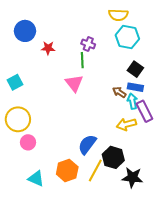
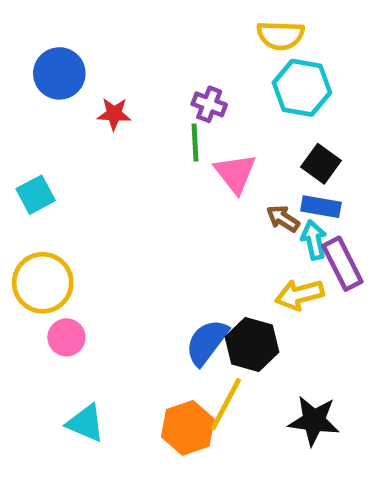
pink triangle: (74, 83) -> (235, 173), moved
black hexagon: (113, 157) -> (252, 345), moved
orange hexagon: (67, 170) -> (188, 428), moved

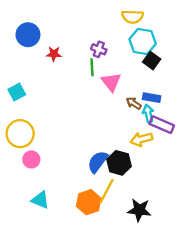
black square: (321, 164) -> (152, 61), moved
purple rectangle: (342, 264) -> (162, 125), turned -40
black star: (314, 421) -> (139, 210), moved

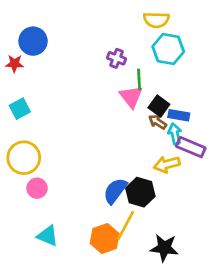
red star: (54, 54) -> (14, 64), moved
black square: (152, 61) -> (159, 106), moved
green line: (92, 67) -> (139, 79), moved

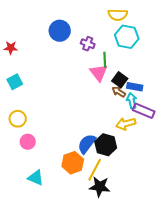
blue circle: (33, 41) -> (60, 31), moved
yellow circle: (24, 158) -> (18, 119), size x0.7
orange hexagon: (105, 239) -> (73, 163), moved
black star: (164, 248) -> (100, 187), moved

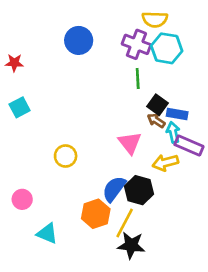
purple cross: (88, 44) -> (136, 44), moved, size x1.5
pink triangle: (99, 73) -> (130, 143), moved
yellow circle: (18, 119) -> (66, 156), moved
pink circle: (28, 142) -> (22, 199), moved

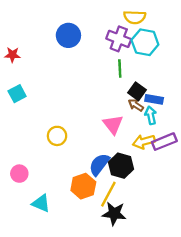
purple rectangle: (189, 145) -> (164, 142), moved, turned -45

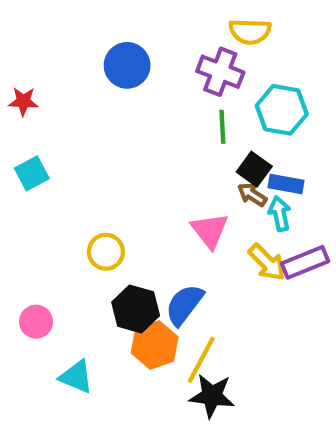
cyan hexagon: (145, 42) -> (282, 110), moved
yellow arrow: (144, 142) -> (267, 262), turned -120
black hexagon: (121, 166) -> (136, 309), moved

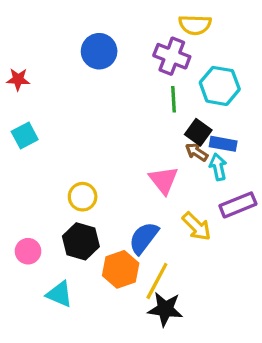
yellow arrow: (267, 262) -> (197, 226), moved
black hexagon: (136, 309) -> (81, 241), moved

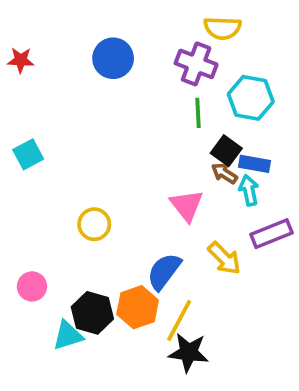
red star: (18, 79) -> (21, 60), moved
black hexagon: (81, 241) -> (92, 313), moved
cyan triangle: (59, 294) -> (68, 335), turned -40

